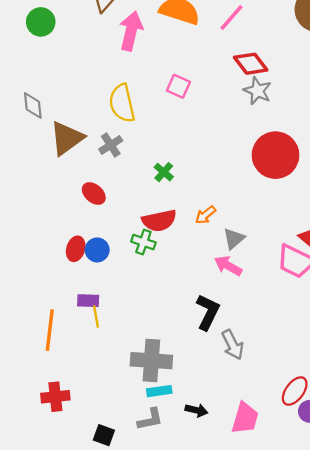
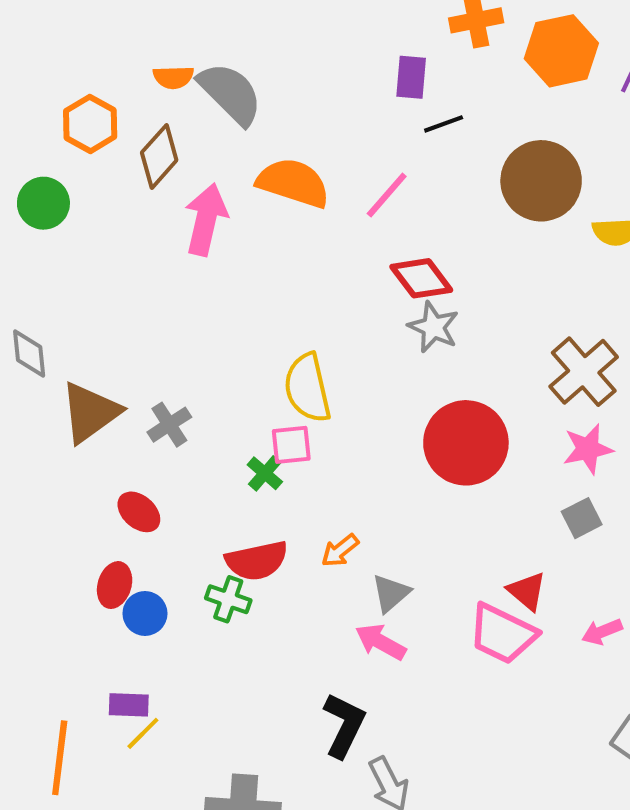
pink square: (178, 86) -> (291, 445), moved, turned -30
yellow semicircle: (122, 103) -> (307, 388), moved
red ellipse: (76, 249) -> (115, 585), moved
yellow line: (96, 317) -> (143, 733), turned 55

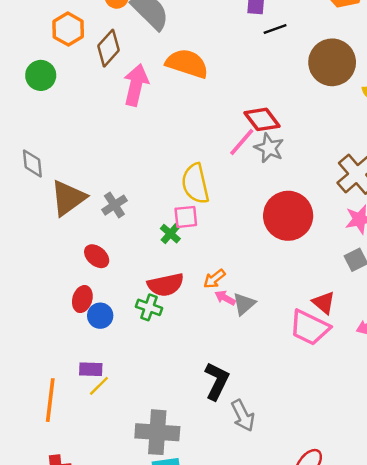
pink line: (387, 195) -> (242, 142), moved
pink arrow: (381, 642) -> (225, 298), moved, size x0.7

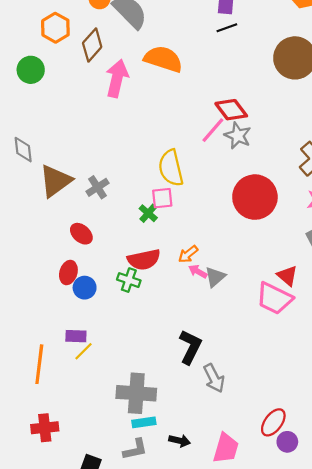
black line: (275, 29) -> (227, 28), moved

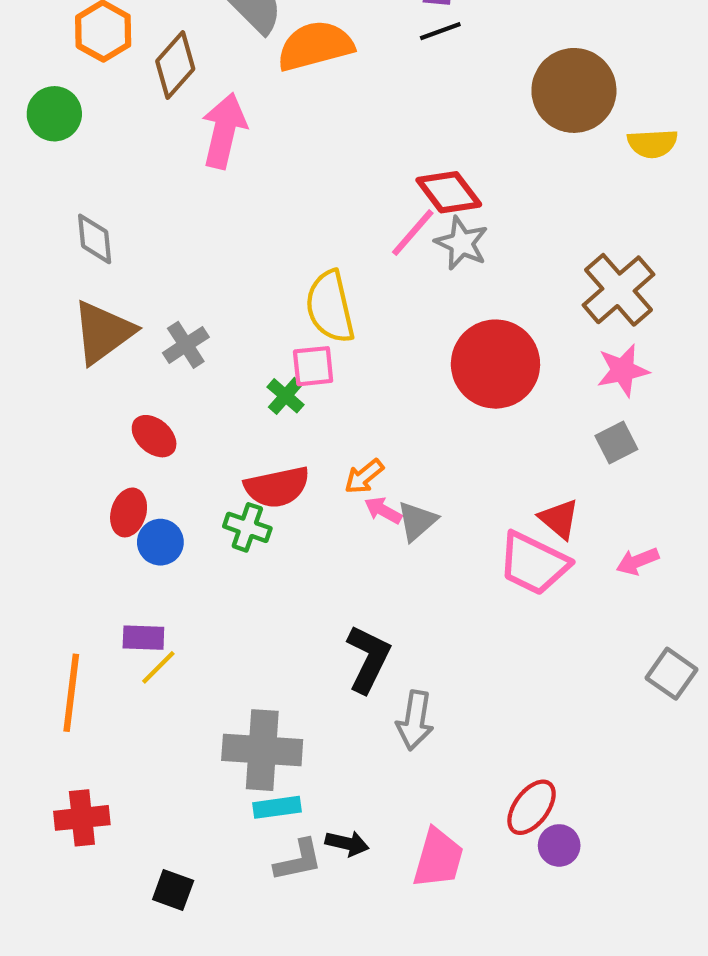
orange semicircle: (163, 59) -> (315, 46), moved, turned -33
gray diamond: (23, 150) -> (95, 239), moved
gray arrow: (214, 378) -> (415, 720), turned 36
gray L-shape: (135, 449) -> (298, 860), moved

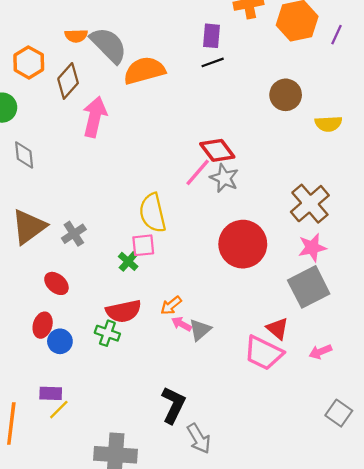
brown circle: (574, 90) -> (286, 95), size x0.7
gray diamond: (95, 239) -> (24, 155), moved
gray square: (616, 442) -> (309, 287), size x1.8
gray arrow: (415, 720) -> (199, 439), turned -40

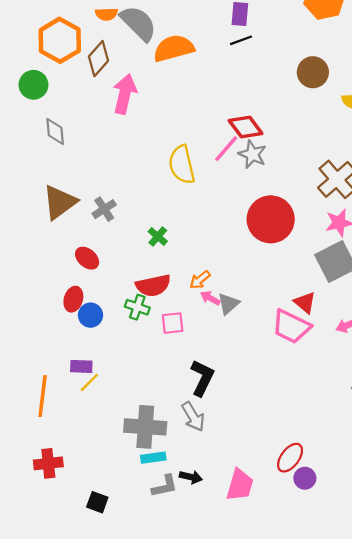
orange hexagon: (29, 62) -> (60, 40), size x1.4
yellow semicircle: (153, 213) -> (182, 165), moved
pink square: (143, 245) -> (173, 323), moved
gray arrow: (199, 439) -> (193, 417), moved

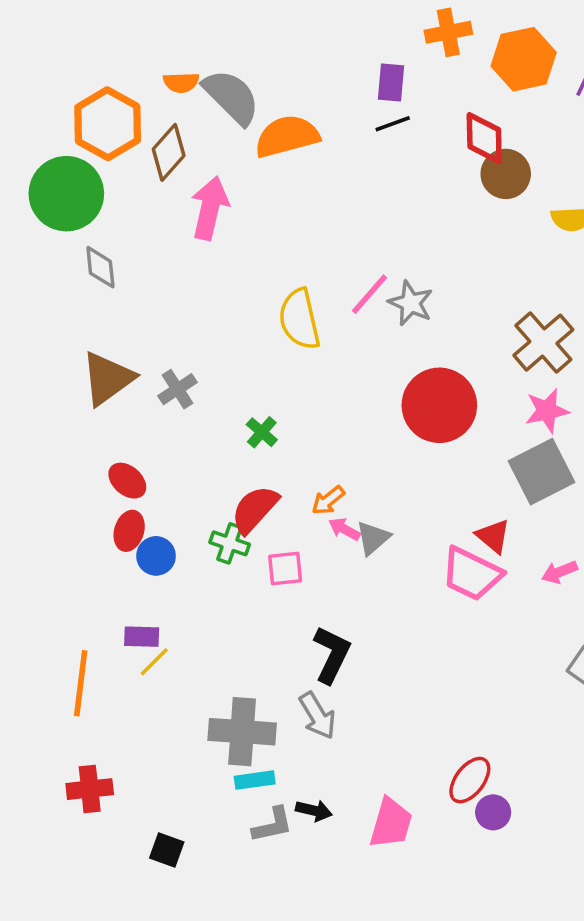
green circle: (33, 85) -> (66, 194), size x1.6
red diamond: (246, 127) -> (484, 138), moved, turned 36
red ellipse: (87, 258) -> (127, 481), moved
red semicircle: (153, 285) -> (255, 509), turned 144

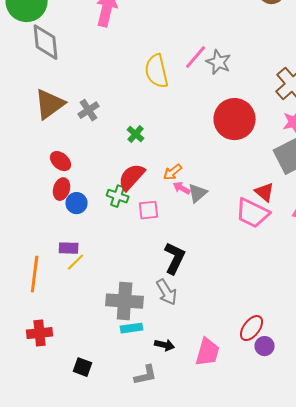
gray diamond: (100, 267) -> (46, 42), size x1.5
gray L-shape: (273, 825) -> (146, 375), moved

